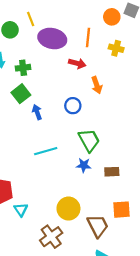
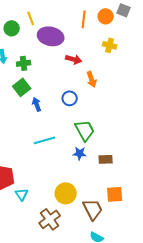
orange line: (88, 37) -> (84, 19), moved

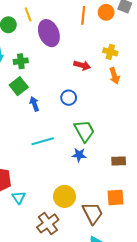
purple ellipse: (51, 36) -> (49, 33), turned 55
yellow cross: (110, 45) -> (110, 52), moved
red arrow: (74, 59) -> (82, 65), moved
orange arrow: (92, 79) -> (114, 76), moved
brown rectangle: (106, 159) -> (119, 161), moved

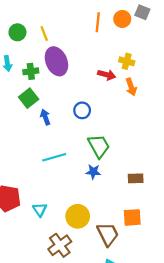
yellow line: (28, 14) -> (44, 33), moved
purple ellipse: (49, 33) -> (56, 61), moved
red arrow: (82, 65) -> (107, 75), moved
cyan triangle: (19, 197) -> (40, 210), moved

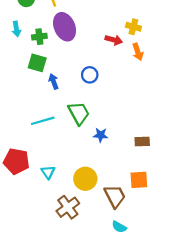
green square: (29, 98) -> (37, 63), turned -36
green trapezoid: (99, 146) -> (79, 113), moved
cyan line: (54, 157) -> (43, 121), moved

